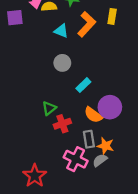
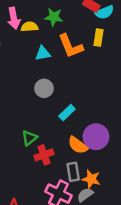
orange L-shape: (87, 24) -> (71, 46), turned 115
cyan triangle: (61, 31) -> (43, 53), turned -32

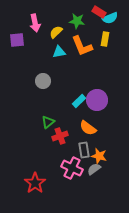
green star: (54, 17) -> (77, 21), moved
yellow semicircle: (30, 27) -> (56, 32), moved, turned -40
gray circle: (44, 88) -> (43, 81), moved
purple circle: (96, 137) -> (97, 100), moved

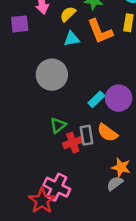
gray circle: (43, 81) -> (52, 75), size x1.6
gray rectangle: (84, 150) -> (86, 135), moved
pink cross: (72, 168) -> (57, 187), moved

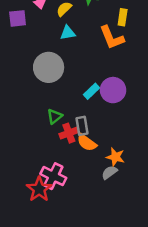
orange L-shape: (100, 31) -> (112, 38), moved
orange semicircle: (107, 133) -> (87, 143), moved

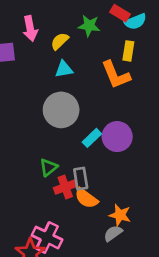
gray circle: (49, 67) -> (61, 110), moved

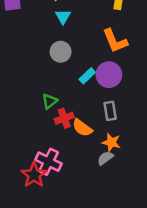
cyan triangle: (64, 69) -> (63, 17), turned -49
orange L-shape: (116, 75) -> (115, 41), moved
gray circle: (61, 110) -> (61, 52), size x0.7
gray rectangle: (81, 179) -> (110, 111), moved

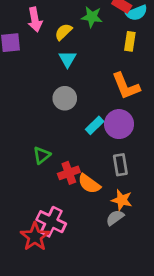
green triangle: (50, 101) -> (42, 155), moved

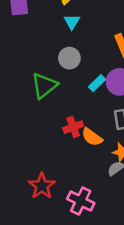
green triangle: (42, 155) -> (44, 86), moved, size x1.6
pink cross: (51, 222) -> (81, 201), moved

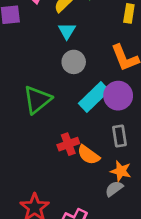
gray circle: (69, 58) -> (74, 62), moved
cyan rectangle: (97, 83) -> (94, 97), size x1.6

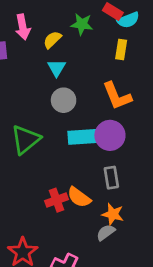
cyan rectangle: (94, 97) -> (85, 137), turned 40
red cross: (68, 144) -> (56, 200), moved

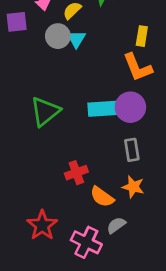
yellow rectangle: (121, 50) -> (142, 36), moved
gray circle: (64, 100) -> (58, 36), moved
orange semicircle: (79, 197) -> (102, 197), moved
gray semicircle: (106, 232) -> (116, 225), moved

